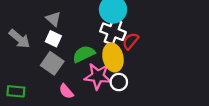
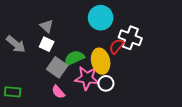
white cross: (113, 32) -> (130, 38), moved
gray square: (52, 63) -> (57, 67), moved

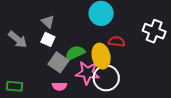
white cross: (130, 38) -> (154, 31), moved
red semicircle: (116, 46) -> (117, 41), turned 56
white circle: (106, 83) -> (106, 78), size x1.6
pink semicircle: (58, 92) -> (59, 86), turned -48

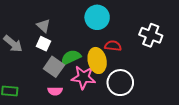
white circle: (106, 78) -> (120, 83), moved

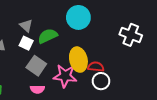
red semicircle: (113, 46) -> (96, 67), moved
green semicircle: (71, 57) -> (48, 36), moved
white circle: (120, 83) -> (101, 81), size x0.7

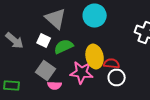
gray triangle: (26, 26) -> (56, 18), moved, size x1.6
green semicircle: (48, 36) -> (64, 46), moved
gray square: (36, 66) -> (46, 70), moved

